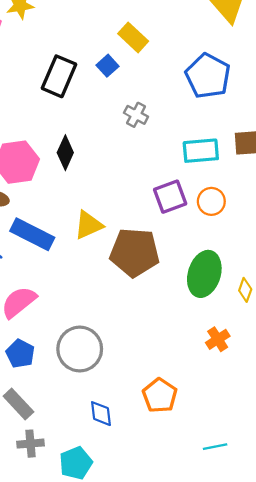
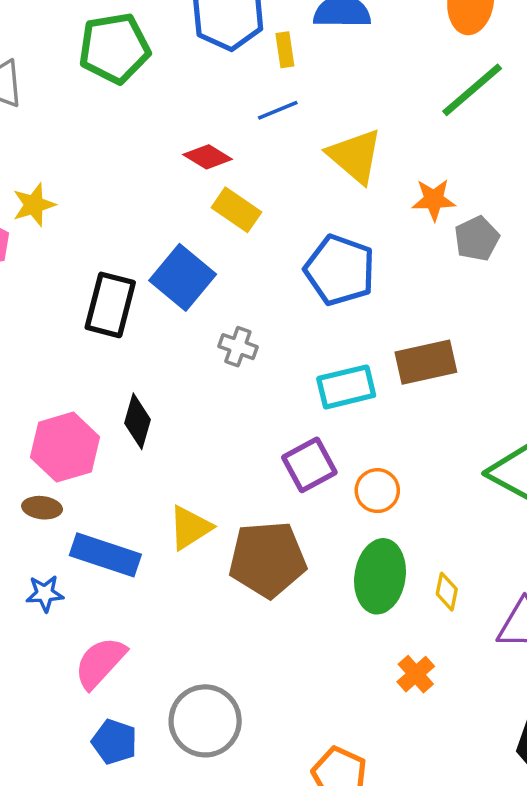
yellow rectangle: (133, 37) -> (236, 210), moved
blue square: (108, 66) -> (183, 277), size x1.8
orange circle: (211, 201) -> (377, 491), moved

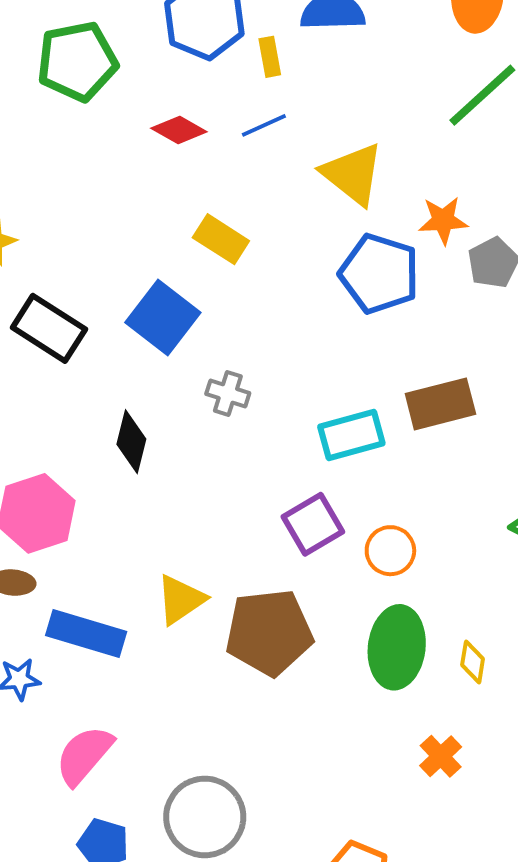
red diamond: (208, 157) -> (179, 130), moved
blue pentagon: (340, 270) -> (379, 274), moved
black rectangle: (110, 305) -> (49, 328), moved, turned -70
black diamond: (138, 421) -> (131, 442), moved

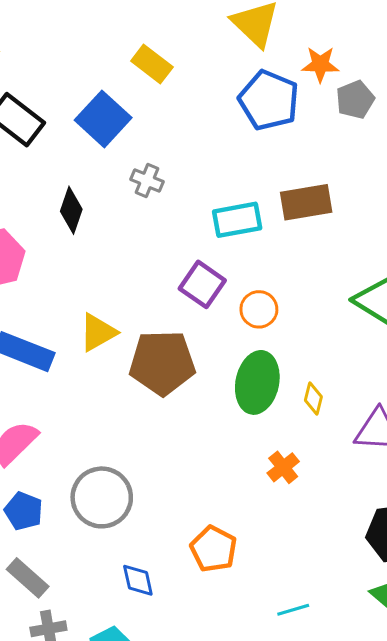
purple square: (313, 524) -> (202, 284), turned -30

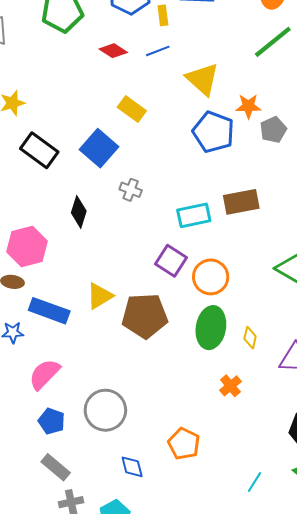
orange circle: (259, 309) -> (211, 277), size x1.4
cyan line: (293, 610) -> (254, 482), moved, turned -40

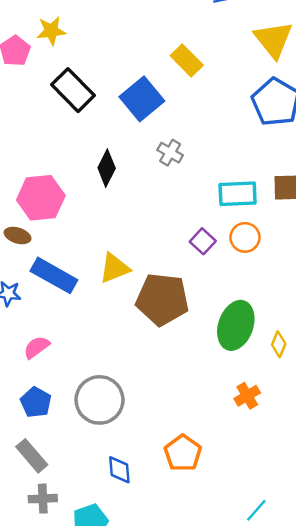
purple square: (171, 261) -> (203, 241), size x0.7
orange circle: (211, 277) -> (245, 237), moved, size x0.7
pink semicircle: (44, 374) -> (36, 347), size x0.7

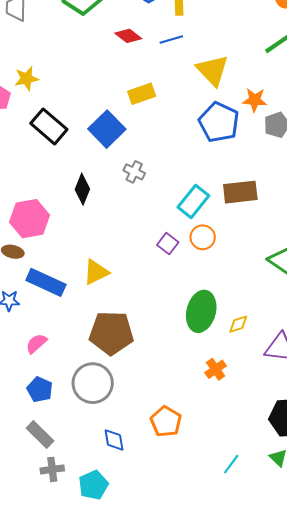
yellow rectangle: (187, 60) -> (142, 94), turned -60
cyan rectangle: (238, 194) -> (193, 201), turned -44
brown pentagon: (162, 299) -> (111, 333), moved
yellow diamond: (279, 344) -> (238, 324), turned 55

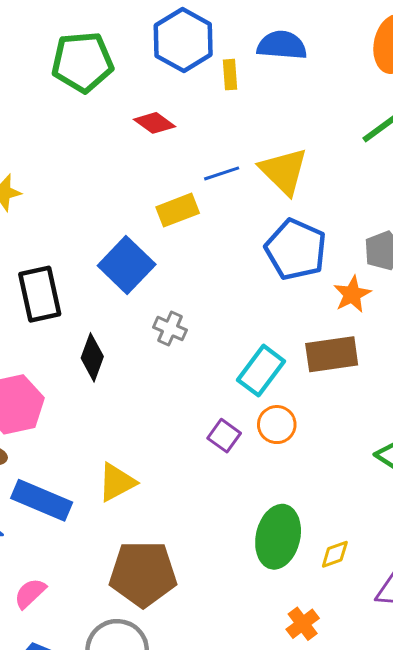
blue line: (171, 40) -> (222, 173), moved
orange star: (255, 100) -> (352, 294), moved, turned -30
black rectangle: (49, 126) -> (40, 294), moved, turned 39

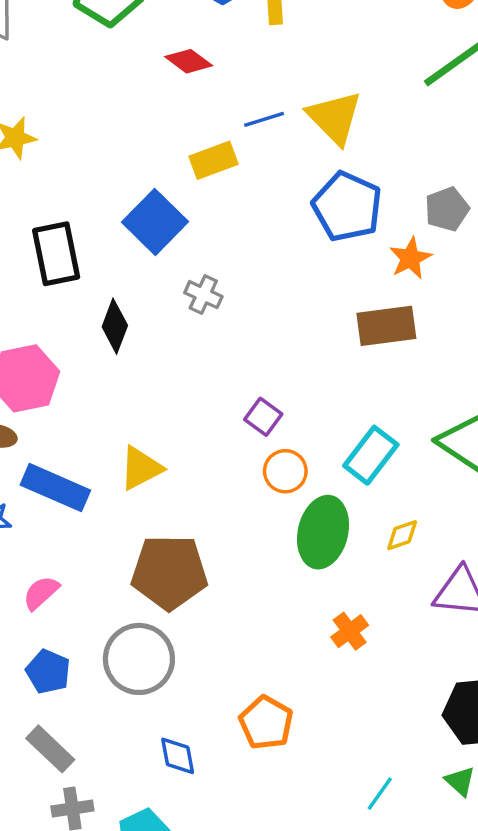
cyan rectangle: (261, 371) -> (371, 455), moved
orange circle: (277, 425) -> (285, 471), moved
yellow diamond: (335, 554) -> (402, 535), moved

